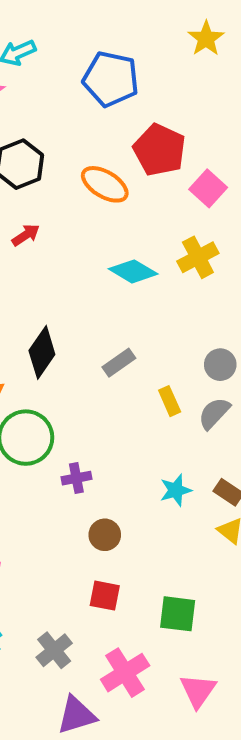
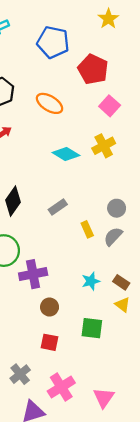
red pentagon: (159, 150) -> (93, 69), moved
purple cross: (76, 478) -> (33, 274), size x1.6
green square: (178, 614) -> (92, 328), moved

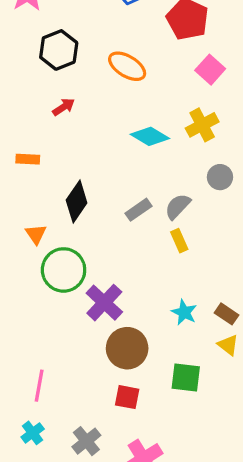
gray circle: (117, 208) -> (220, 177), moved
gray semicircle: (113, 236) -> (178, 206), moved
purple cross: (33, 274) -> (104, 303), turned -36
cyan star: (91, 281) -> (184, 312), turned -30
brown circle: (50, 307) -> (127, 348), size x1.6

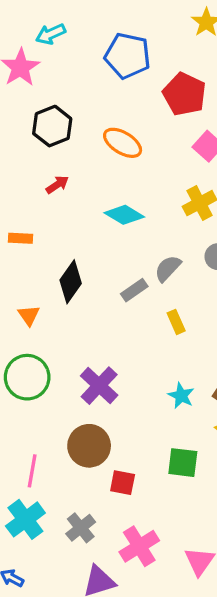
cyan diamond: (150, 136) -> (124, 215), moved
gray semicircle: (178, 206) -> (168, 268), moved
green circle: (64, 270) -> (27, 377), moved
brown circle: (127, 348) -> (89, 446), moved
cyan cross: (33, 433) -> (25, 519), size x1.6

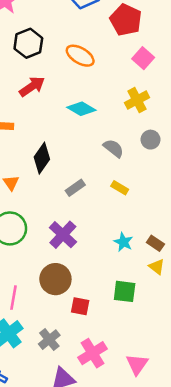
red arrow: (57, 185) -> (32, 87), size x1.5
gray semicircle: (168, 268) -> (113, 148), turned 85
gray rectangle: (134, 290) -> (75, 188), moved
yellow rectangle: (176, 322) -> (120, 188), turned -35

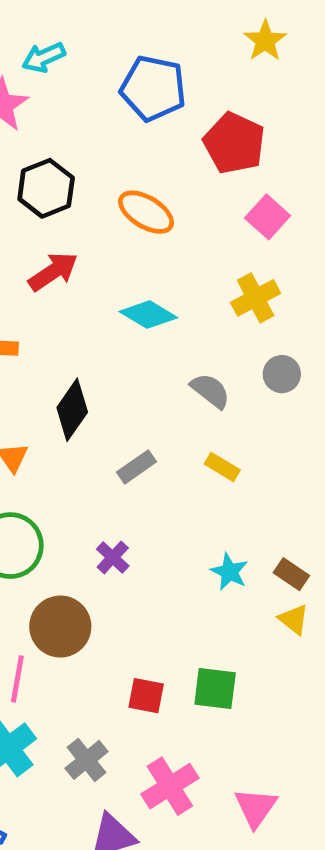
purple cross: (63, 235) -> (113, 557), size x0.6
brown circle: (55, 279) -> (60, 627), moved
green square: (125, 291) -> (215, 688), moved

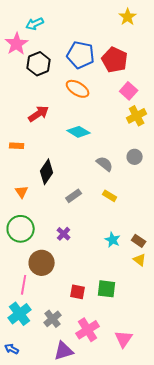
blue pentagon: (153, 88) -> (81, 55), moved
black hexagon: (46, 188) -> (39, 64), moved
yellow cross: (256, 298) -> (137, 116), moved

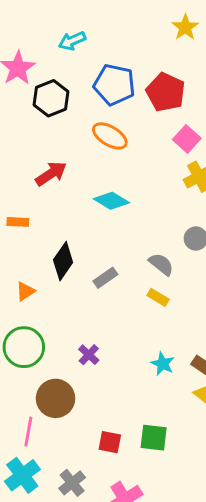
cyan arrow: (35, 24) -> (72, 41), moved
gray semicircle: (105, 164) -> (161, 264), moved
orange triangle: (22, 192) -> (25, 291), turned 32
gray rectangle: (74, 196) -> (105, 278), moved

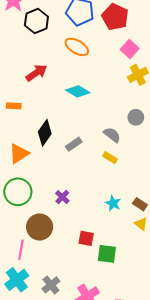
orange triangle: (25, 291) -> (19, 154), size x1.5
red square: (110, 442) -> (86, 238), moved

